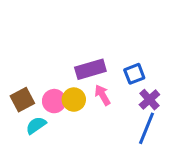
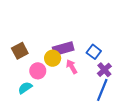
blue square: (134, 74) -> (94, 52), turned -32
brown square: (22, 100) -> (20, 51), moved
yellow circle: (74, 100) -> (53, 58), moved

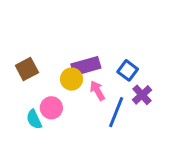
pink circle: (38, 71) -> (51, 108), moved
cyan semicircle: (25, 88) -> (34, 119), turned -80
blue line: (102, 90) -> (116, 112), moved

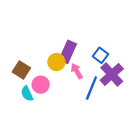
purple rectangle: (86, 66) -> (68, 52), turned -50
brown square: (27, 69) -> (21, 70), moved, turned -30
purple cross: (142, 95) -> (112, 74), size x1.5

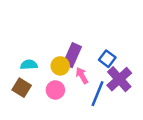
brown square: (21, 70) -> (22, 88), moved
pink circle: (41, 85) -> (55, 90), moved
cyan semicircle: (27, 94) -> (29, 65), moved, turned 112

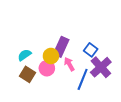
cyan semicircle: (29, 65) -> (24, 55), turned -32
brown square: (22, 88) -> (28, 74), moved
pink circle: (55, 90) -> (47, 68), moved

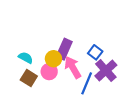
cyan semicircle: (24, 55) -> (26, 58), turned 64
pink arrow: (69, 64) -> (73, 67), size x1.5

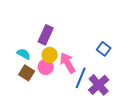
purple rectangle: (64, 49) -> (46, 35), moved
blue square: (95, 52) -> (104, 49), moved
purple cross: (106, 70) -> (99, 85), moved

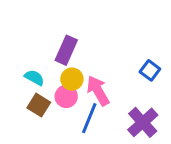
blue line: (81, 78) -> (89, 118), moved

